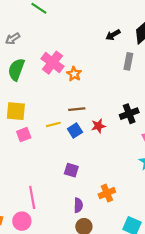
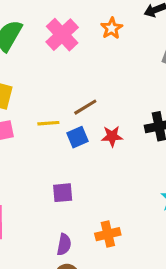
orange star: (74, 74) -> (112, 28), moved
brown line: (77, 109) -> (85, 107), turned -35
purple square: (71, 170) -> (63, 193), turned -32

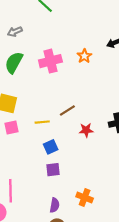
pink cross: (62, 35) -> (50, 61), turned 30
blue square: (77, 137) -> (51, 147), moved
orange cross: (108, 234) -> (85, 197), turned 35

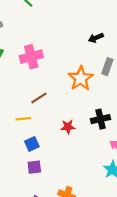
orange star: (84, 56) -> (81, 78), moved, size x1.6
brown line: (67, 110) -> (39, 98), moved

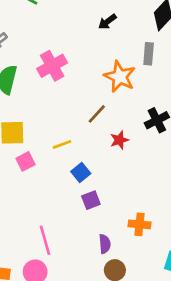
black arrow: (96, 38) -> (107, 22), moved
brown line: (39, 98) -> (97, 114), moved

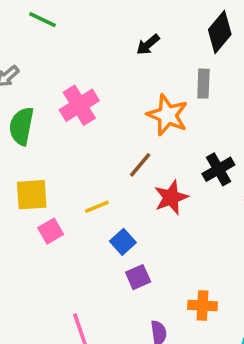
red star: (119, 140) -> (171, 197), size x1.4

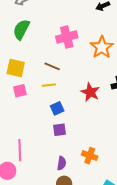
pink cross: (79, 105) -> (67, 37), moved
brown line: (140, 165) -> (52, 66), moved, turned 56
red star: (171, 197) -> (90, 92), turned 30

